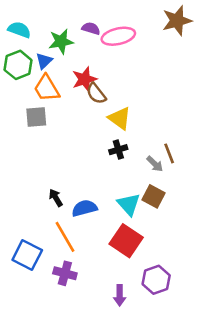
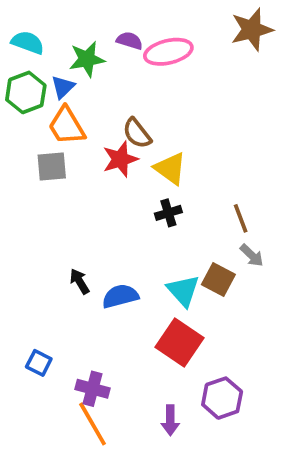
red star: (84, 79) -> (120, 159), moved
gray arrow: (155, 164) -> (252, 255), moved
orange line: (65, 237) -> (92, 424), moved
blue square: (27, 255) -> (39, 363), size x0.6

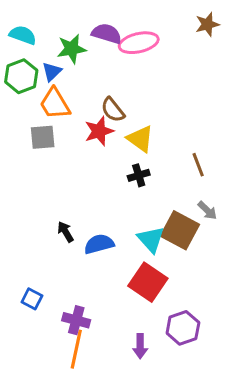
brown star: (252, 30) -> (207, 24), size x0.7
purple semicircle: (130, 41) -> (107, 34), size x1.4
brown line: (241, 218) -> (198, 165), moved
brown square: (218, 280) -> (180, 230), size x1.4
orange line: (92, 424) -> (76, 349), turned 42

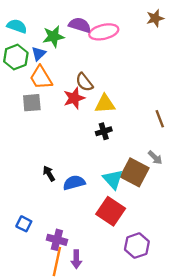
yellow triangle: (140, 139) -> (105, 104), turned -40
brown line: (198, 165) -> (160, 119), moved
purple arrow: (140, 346) -> (76, 259), moved

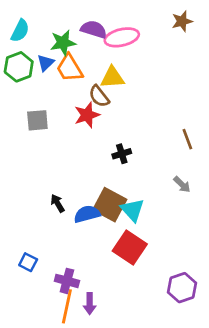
cyan semicircle: (17, 26) -> (20, 31), turned 96
orange trapezoid: (41, 78) -> (70, 68), moved
yellow triangle: (105, 104) -> (112, 77), moved
brown square: (135, 172) -> (110, 205), moved
purple hexagon: (137, 246) -> (182, 288), moved

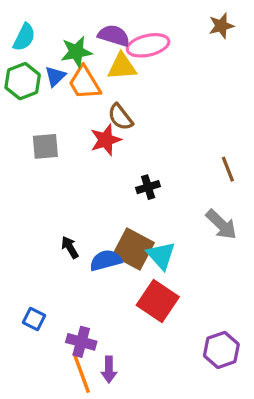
yellow triangle: (112, 77) -> (122, 67), moved
gray arrow: (182, 185) -> (221, 225), size x1.5
orange line: (67, 306) -> (81, 373), turned -32

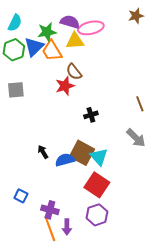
blue triangle: (55, 76) -> (34, 47), size x1.5
gray square: (45, 146) -> (16, 90), moved
purple hexagon: (221, 350) -> (97, 215), moved

